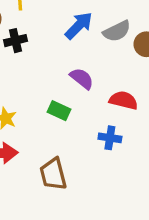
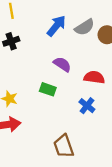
blue cross: (110, 138) -> (87, 106), turned 35
brown trapezoid: (53, 174) -> (64, 146), moved

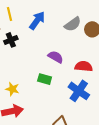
blue arrow: (56, 26) -> (37, 20), moved
blue cross: (87, 106) -> (79, 91), size x1.5

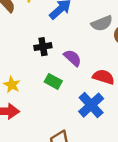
black cross: (11, 40) -> (43, 47), moved

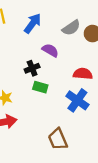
black cross: (43, 47) -> (32, 68), moved
purple semicircle: (72, 58) -> (50, 50), moved

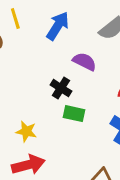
black cross: (32, 68) -> (61, 88), turned -32

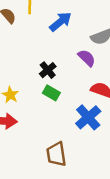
purple semicircle: (84, 62) -> (87, 58), moved

